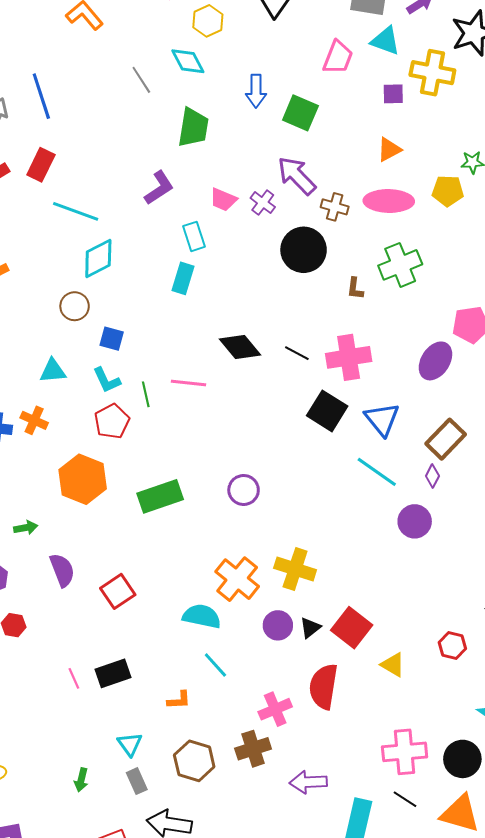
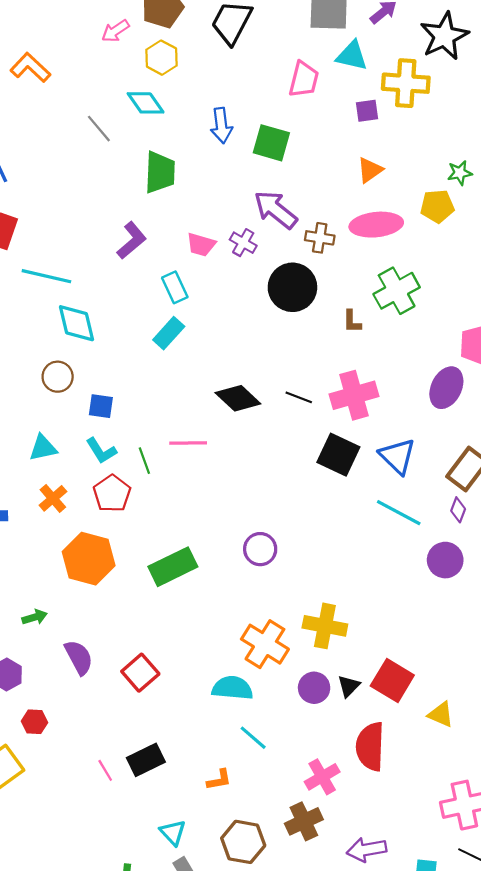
cyan diamond: (98, 259) -> (77, 323), turned -69
cyan rectangle: (183, 278) -> (169, 333), turned 32
orange cross: (34, 420) -> (53, 498), moved, turned 32

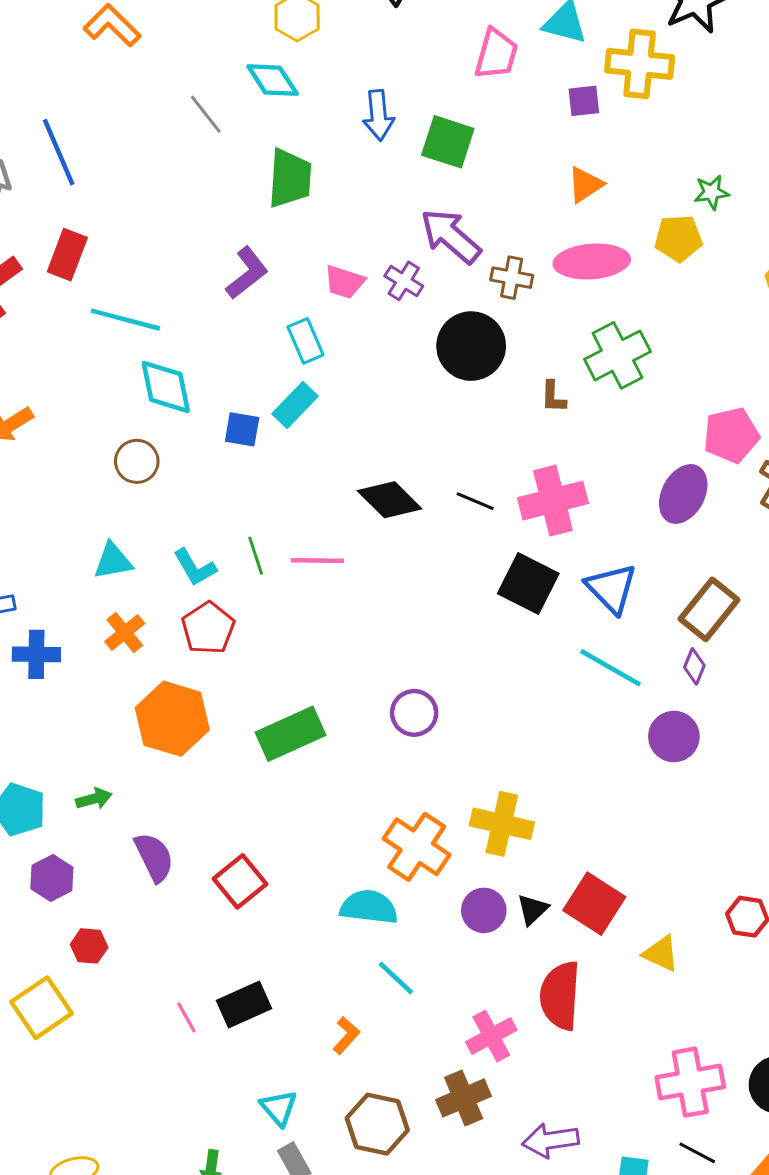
blue square: (101, 406) -> (242, 429), moved
green line: (144, 461) -> (256, 556), moved
orange L-shape: (219, 780) -> (346, 1036), turned -40

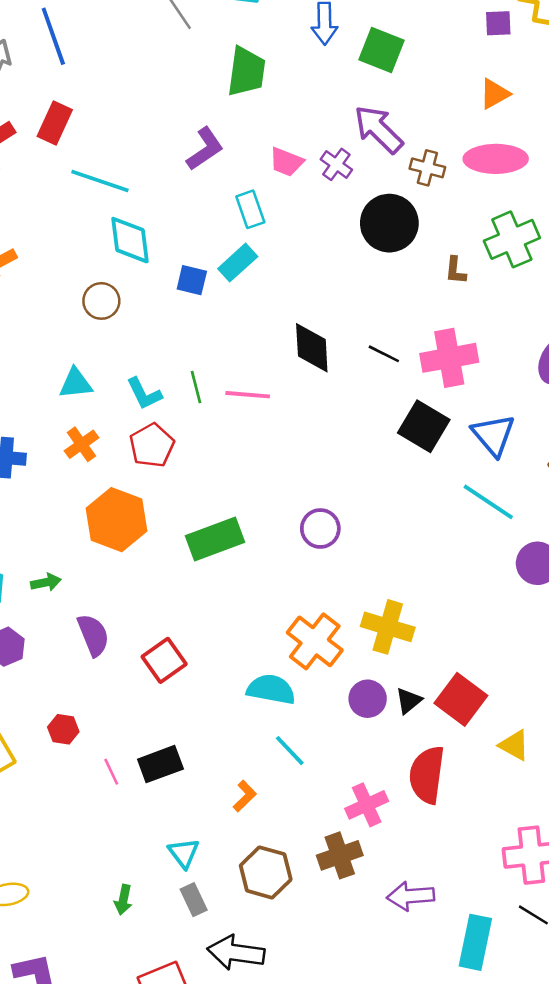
black diamond: (390, 500) -> (312, 348), turned 38
red hexagon: (89, 946) -> (63, 729), moved

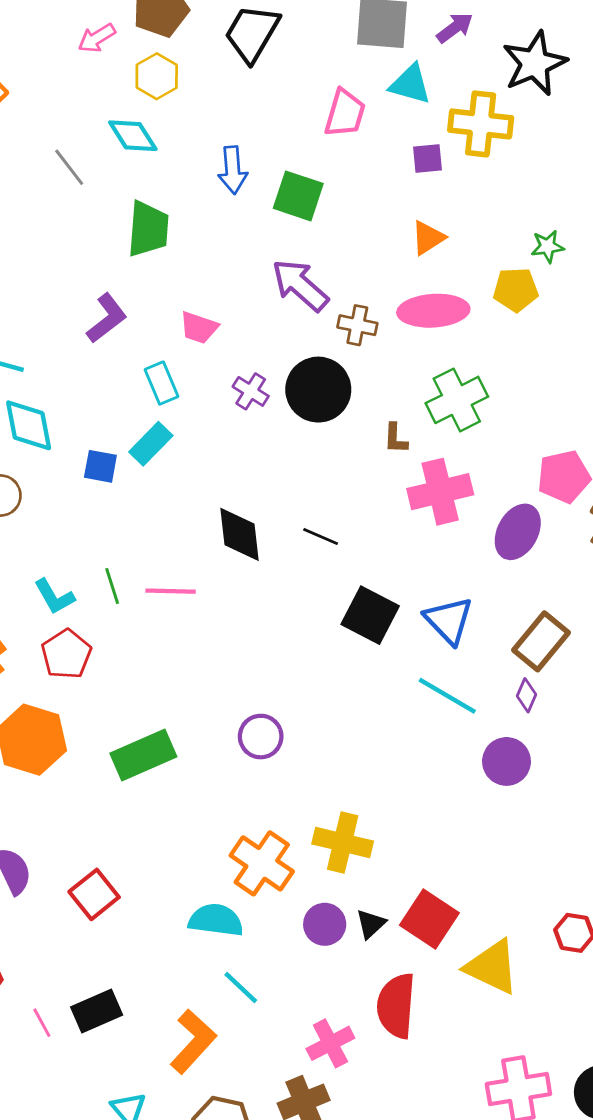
purple cross: (336, 164) -> (251, 391), moved
pink cross: (449, 358) -> (440, 492), moved
yellow triangle: (514, 745) -> (492, 967), size x1.6
orange L-shape: (245, 796) -> (193, 1041), size x1.8

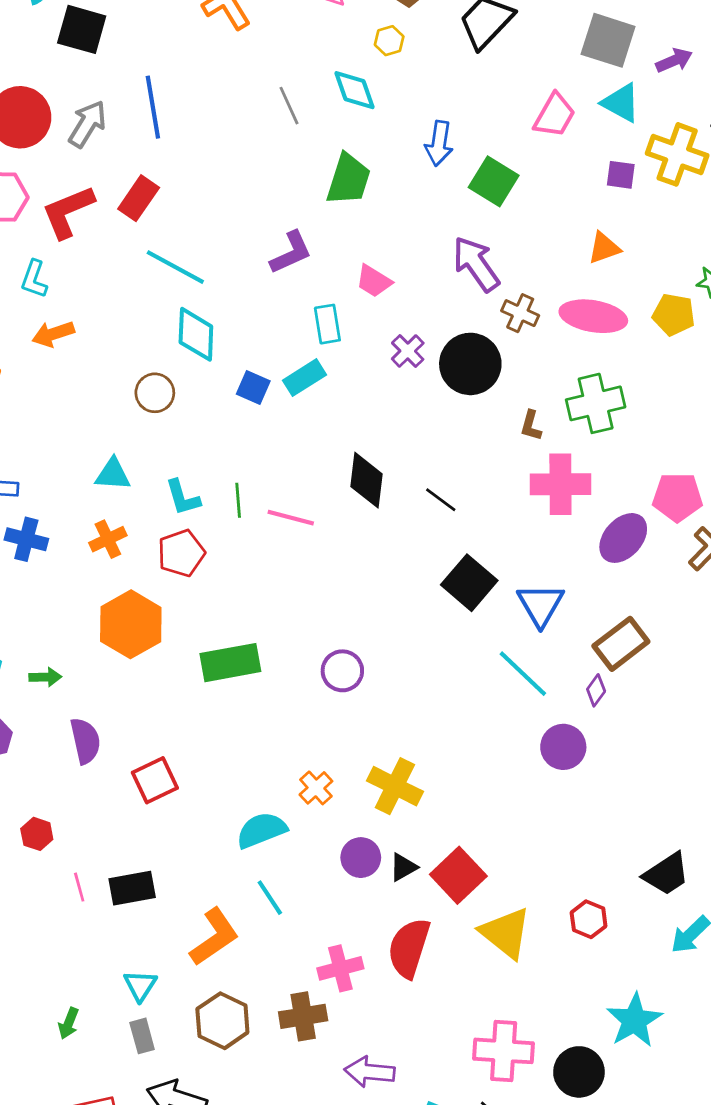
yellow hexagon: (157, 76) -> (389, 41), size x0.7
orange cross: (262, 863) -> (316, 788), size x0.6
cyan semicircle: (216, 920) -> (261, 830), turned -42

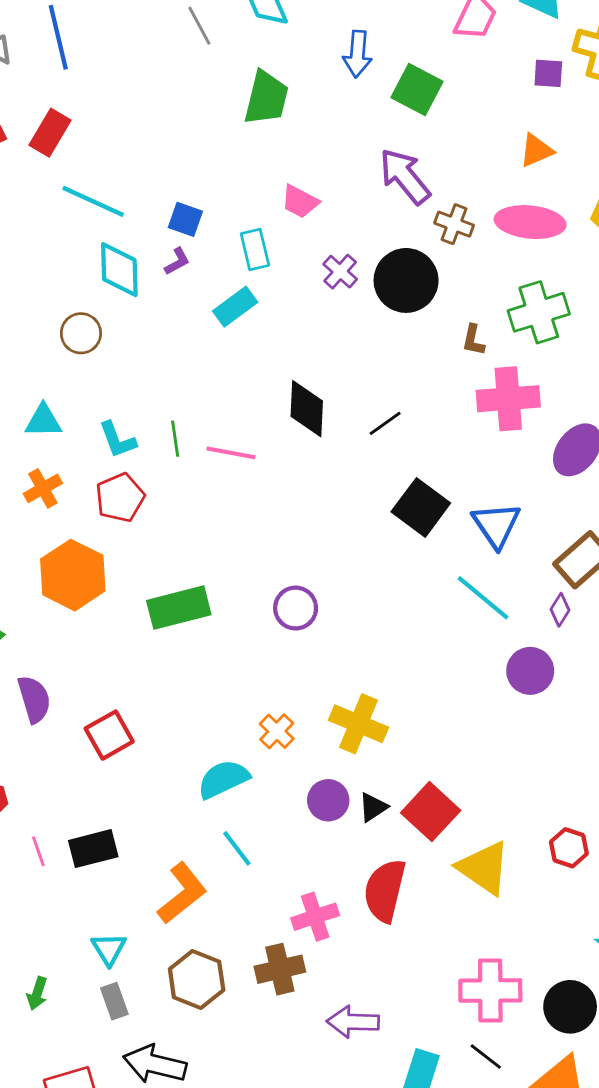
purple L-shape: (291, 253) -> (177, 261), moved, size x0.6
blue square: (253, 388) -> (185, 219), moved
black line: (441, 500) -> (385, 423), turned -68

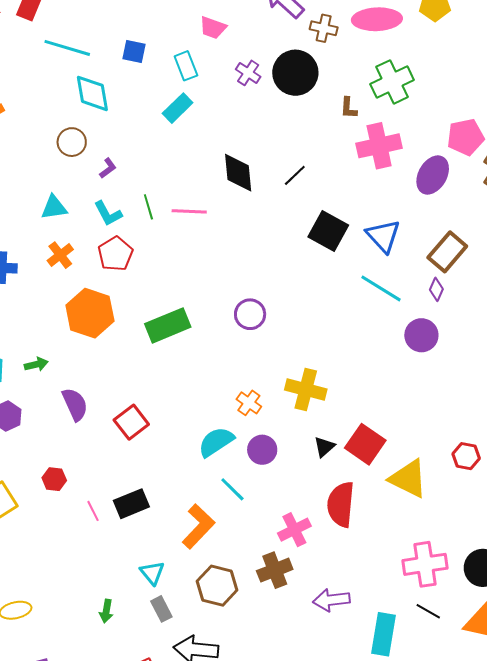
purple L-shape: (177, 261) -> (108, 168), moved
purple circle: (328, 800) -> (262, 450), moved

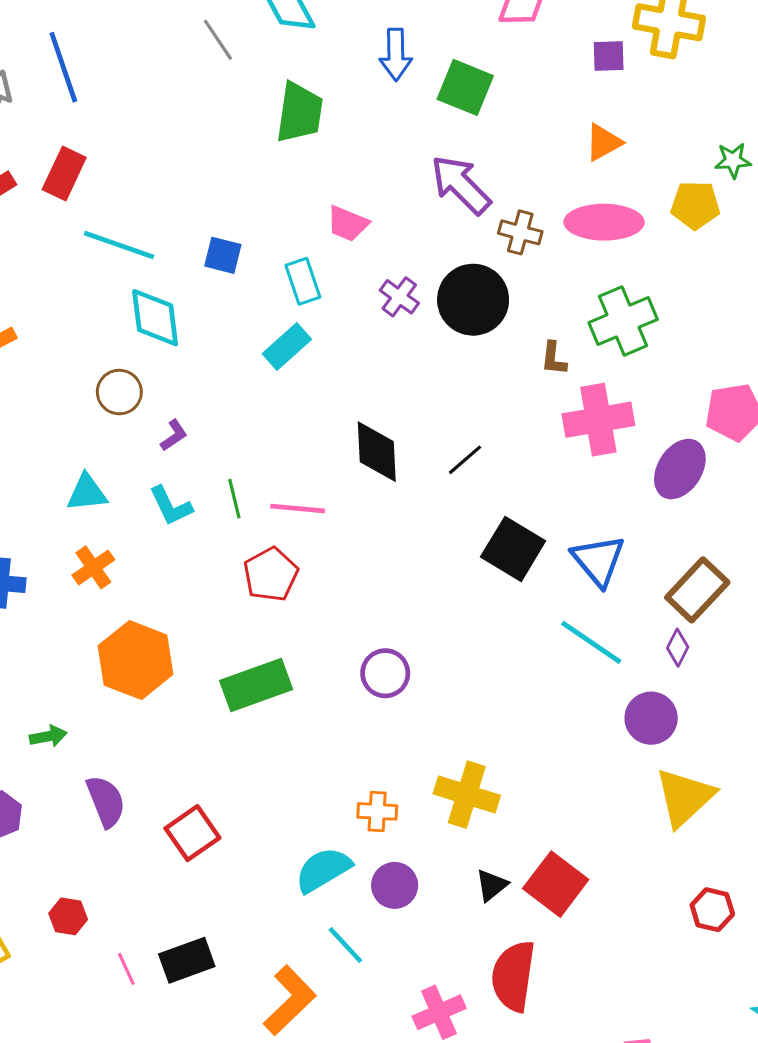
red pentagon: (115, 254) -> (271, 574), moved
orange cross: (249, 403) -> (377, 811), turned -35
yellow triangle: (408, 479) -> (684, 797), moved, turned 48

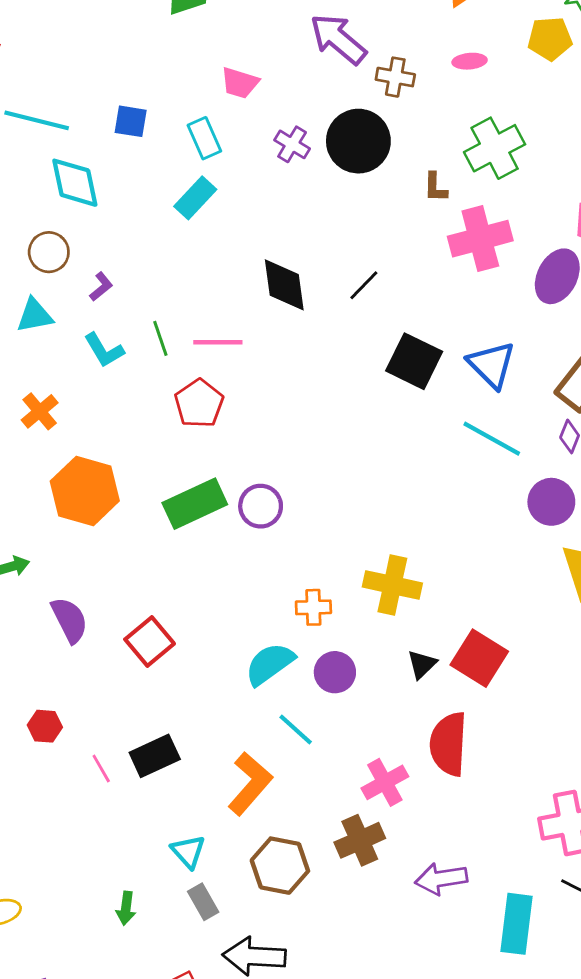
pink ellipse: (604, 222) -> (470, 61), size x0.5
cyan triangle: (87, 493) -> (35, 315), moved
purple circle: (385, 673) -> (261, 506), moved

